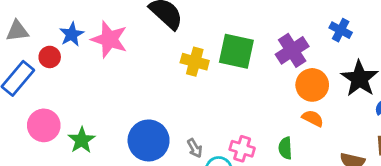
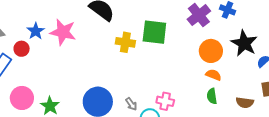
purple cross: (292, 50) -> (199, 15), moved
green semicircle: (285, 148) -> (212, 96), moved

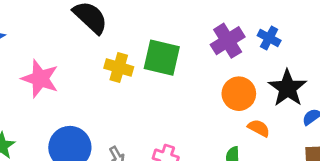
pink star: (63, 32) -> (40, 79), moved
orange semicircle: (214, 75) -> (259, 128), moved

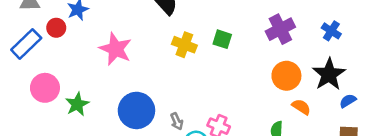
blue cross: (269, 38) -> (331, 31), moved
green square: (162, 58) -> (222, 39), size x0.6

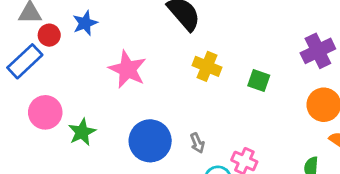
red circle: (56, 28) -> (49, 35), moved
green square: (222, 39) -> (259, 81), moved
gray arrow: (177, 121) -> (197, 143), moved

